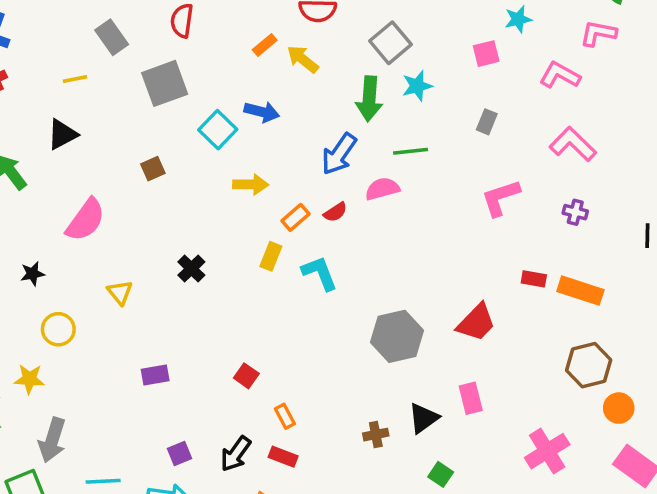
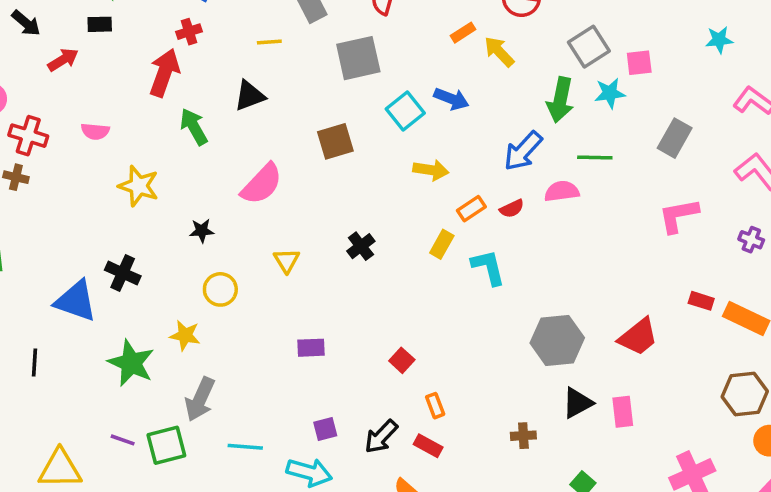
pink square: (486, 54) -> (639, 63), moved
gray rectangle: (487, 122) -> (675, 138), size x1.5
brown square: (153, 169) -> (335, 141), size x1.5
black triangle: (423, 418) -> (577, 403), moved

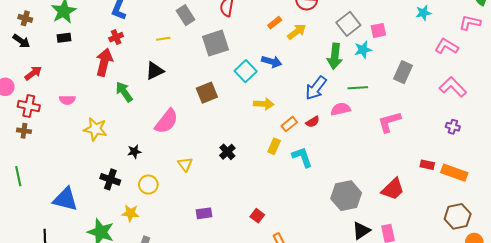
yellow arrow: (499, 52) -> (297, 32), turned 102
red arrow: (63, 60) -> (33, 73), moved
pink L-shape: (678, 216) -> (389, 122), moved
black cross: (123, 273) -> (110, 179), moved

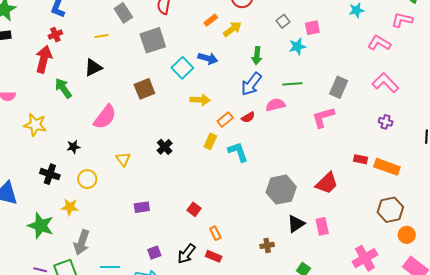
gray square: (348, 24) -> (283, 21), size x0.6
green arrow: (335, 56) -> (257, 56), moved, size x0.7
gray rectangle: (403, 72) -> (339, 87), moved

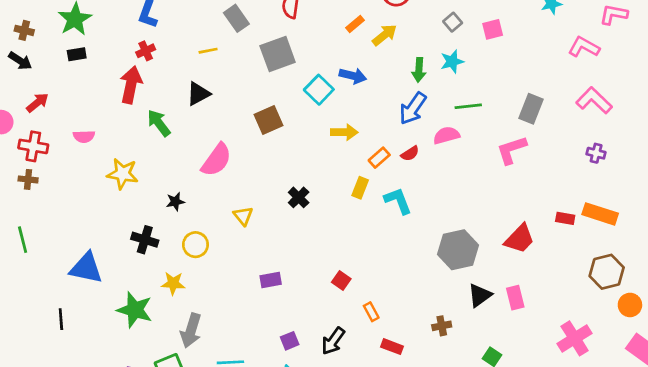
cyan star: (297, 47) -> (452, 61), moved
red rectangle: (361, 159) -> (565, 218), moved
red rectangle: (214, 256) -> (392, 347), moved

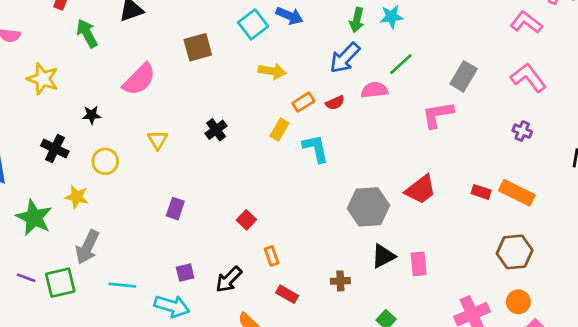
green line: (468, 106) -> (401, 64), turned -45
red trapezoid: (519, 239) -> (421, 189), moved
purple rectangle: (271, 280) -> (175, 209), turned -70
orange circle: (630, 305) -> (518, 302), moved

